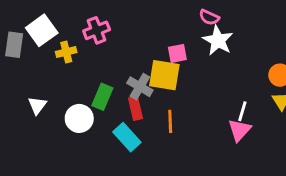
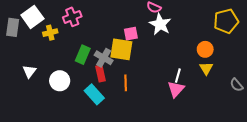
green rectangle: (102, 97) -> (83, 55), moved

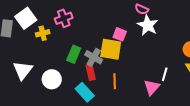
pink square: (131, 34) -> (120, 34), turned 32
white triangle: (29, 71) -> (23, 70), size x1.5
pink triangle: (176, 89) -> (152, 87), moved

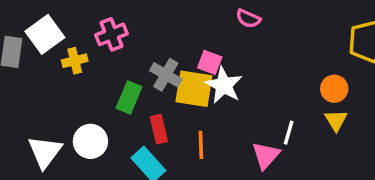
white star: (148, 25) -> (224, 85), moved
gray cross: (94, 57) -> (166, 75), moved
white triangle: (23, 70) -> (45, 152), moved

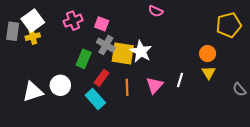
yellow cross: (75, 61) -> (33, 37), moved
pink square: (210, 62) -> (102, 24), moved
red rectangle: (159, 129) -> (102, 78), turned 49
white triangle: (45, 152) -> (33, 92), turned 35
pink triangle: (266, 155) -> (155, 85), moved

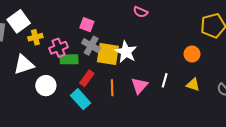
pink cross: (73, 21) -> (59, 48), moved
yellow cross: (33, 37) -> (35, 37), moved
green rectangle: (84, 59) -> (69, 59), turned 66
yellow triangle: (209, 73) -> (193, 85), moved, turned -40
white triangle: (33, 92) -> (24, 65), moved

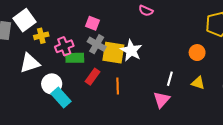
pink triangle: (139, 86) -> (162, 100), moved
cyan rectangle: (81, 99) -> (61, 98), moved

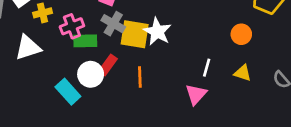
white circle: (52, 84) -> (91, 74), moved

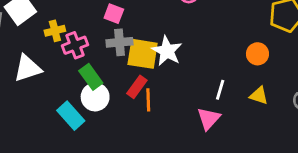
yellow cross: (43, 13) -> (55, 31), moved
gray cross: (113, 24) -> (120, 42), turned -35
green rectangle: (85, 41) -> (91, 77), moved, turned 55
red rectangle: (108, 65) -> (137, 87), moved

